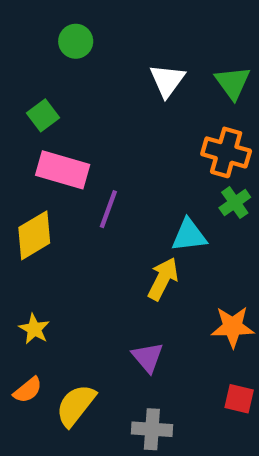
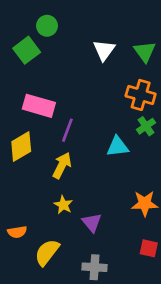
green square: (43, 115) -> (27, 50), moved, size x1.4
yellow arrow: (163, 279) -> (62, 166), moved
yellow star: (34, 329) -> (63, 205), moved
orange semicircle: (28, 390) -> (17, 232), moved, turned 30

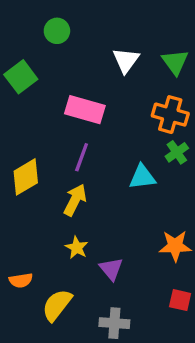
green square: (27, 50) -> (21, 77), moved
pink rectangle: (39, 106) -> (85, 110), moved

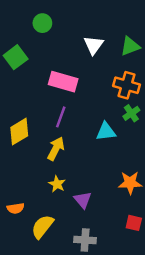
green triangle: (175, 62) -> (130, 46), turned 45

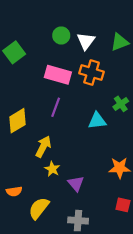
green circle: (42, 23) -> (61, 35), moved
orange cross: (127, 85) -> (92, 72), moved
yellow arrow: (56, 149) -> (43, 147), moved

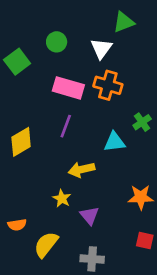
green circle: (61, 35) -> (57, 42), moved
green triangle: (120, 42) -> (124, 22), moved
yellow arrow: (43, 147) -> (82, 170), moved, turned -130

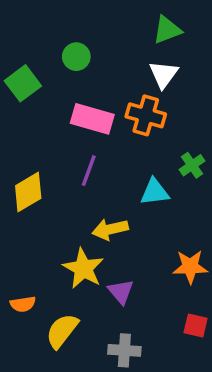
white triangle: (101, 48) -> (164, 74), moved
yellow star: (62, 198) -> (83, 268), size x1.6

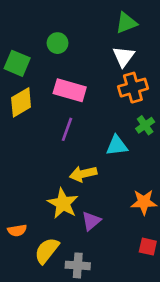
green square: (23, 83) -> (17, 63), turned -30
orange cross: (146, 115) -> (133, 88), moved, turned -32
yellow diamond: (28, 192) -> (21, 102), moved
purple triangle: (121, 292) -> (91, 221), turned 30
gray cross: (124, 350) -> (78, 265), moved

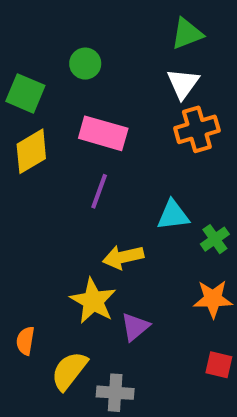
green cross: (145, 125) -> (215, 239), moved
orange semicircle: (17, 230) -> (25, 341), turned 108

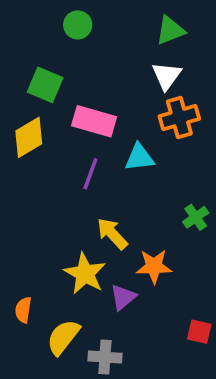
green circle: (85, 64) -> (78, 25), moved
green square: (25, 93) -> (45, 85), moved
cyan triangle: (173, 215) -> (139, 157), moved
yellow arrow: (123, 257) -> (112, 234), turned 60
orange star: (213, 299) -> (154, 266), moved

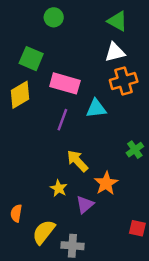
green triangle: (170, 30) -> (117, 21), turned 50
white triangle: (167, 76) -> (115, 52), turned 40
orange star: (154, 266) -> (106, 183), turned -30
yellow star: (85, 274) -> (59, 188), size x0.6

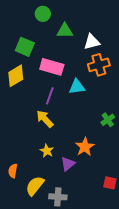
green triangle: (117, 21) -> (65, 31), moved, turned -30
yellow arrow: (77, 161) -> (45, 119), moved

